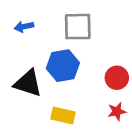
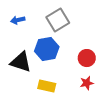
gray square: (78, 27) -> (58, 20), turned -30

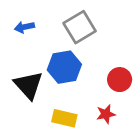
black triangle: (21, 62) -> (28, 85), turned 30
red star: (87, 83) -> (106, 114), moved

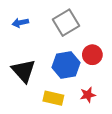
blue hexagon: (64, 67) -> (66, 65), moved
red circle: (120, 80) -> (92, 55), moved

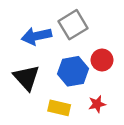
blue arrow: (20, 23) -> (36, 36), moved, size x1.6

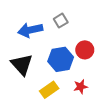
gray square: (73, 25) -> (61, 21), size x0.6
yellow rectangle: (59, 108) -> (49, 90), turned -48

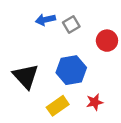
blue arrow: (30, 30) -> (45, 20), moved, size x0.7
red circle: (85, 50) -> (107, 41), moved

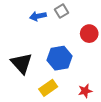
gray square: (71, 25) -> (62, 11), moved
red star: (95, 102) -> (85, 91), moved

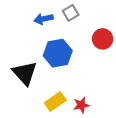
blue hexagon: (59, 58) -> (58, 53), moved
red star: (85, 91) -> (81, 105), moved

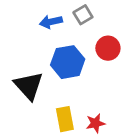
red circle: (103, 39) -> (108, 48), moved
yellow rectangle: (55, 102) -> (65, 119), turned -66

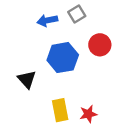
black triangle: (29, 86) -> (27, 79), size x0.7

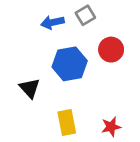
red star: (88, 114) -> (111, 127), moved

